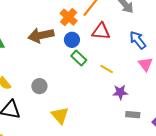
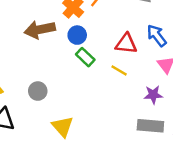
red triangle: (101, 31) -> (126, 44), moved
purple star: (120, 92) -> (153, 95), moved
gray rectangle: (133, 115) -> (150, 126), size x1.5

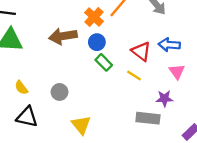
blue arrow: (157, 36) -> (169, 45), turned -50
red triangle: (126, 44) -> (141, 51), turned 30
gray rectangle: (150, 126) -> (148, 118), moved

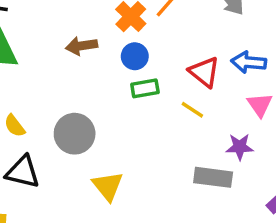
brown arrow: (63, 36) -> (81, 46), size x0.7
green rectangle: (104, 62) -> (145, 88), turned -56
gray circle: (60, 92) -> (75, 134), size x1.5

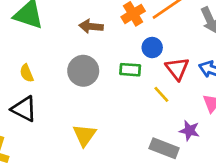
blue circle: (135, 56) -> (152, 48), moved
gray circle: (75, 134) -> (83, 71), moved

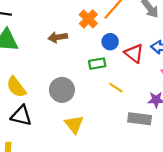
gray circle: (83, 71) -> (62, 90), moved
yellow semicircle: (27, 73) -> (16, 87), size x1.5
yellow line: (161, 94) -> (116, 88), moved

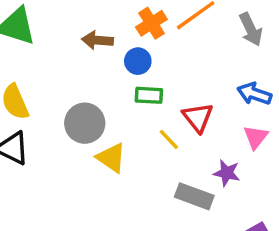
blue circle: (110, 42) -> (138, 61), moved
red triangle: (134, 53) -> (198, 117), moved
yellow triangle: (74, 124) -> (111, 158), moved, turned -30

